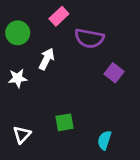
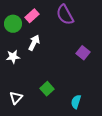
pink rectangle: (59, 16) -> (32, 16), moved
purple semicircle: (89, 38) -> (65, 15), moved, turned 50
green square: (64, 122) -> (47, 89), turned -32

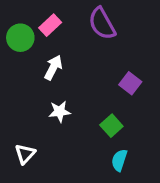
white star: (13, 57) -> (60, 111), moved
green square: (47, 89) -> (111, 126), moved

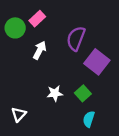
purple semicircle: (102, 24) -> (76, 38), moved, turned 50
purple square: (130, 83) -> (97, 62), size x1.5
white star: (60, 111) -> (55, 93), moved

